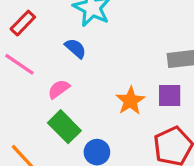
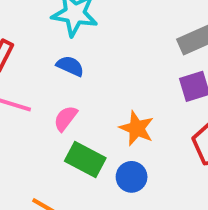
orange star: (130, 101) -> (137, 128), moved

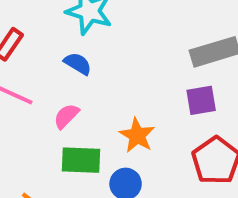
green rectangle: (85, 159) -> (81, 160), turned -33

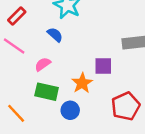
purple square: (201, 100) -> (103, 66), moved

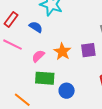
blue semicircle: (55, 35) -> (36, 27), moved
orange star: (82, 83) -> (62, 52), moved

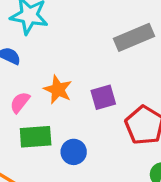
purple square: (88, 50) -> (103, 97), moved

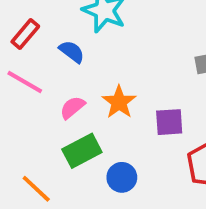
green rectangle: (36, 137) -> (82, 151), turned -36

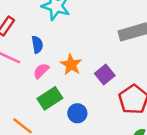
blue semicircle: (72, 52) -> (37, 45), moved, turned 49
purple square: (169, 122) -> (105, 74), turned -30

